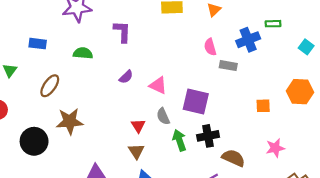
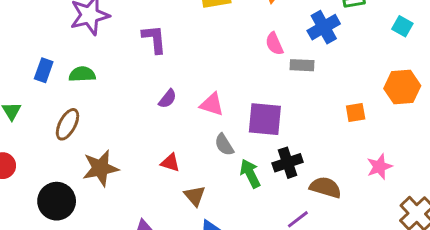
blue rectangle: (38, 44) -> (44, 70), turned -70
green semicircle: (83, 53) -> (82, 74), moved
red triangle: (138, 126) -> (170, 163), moved, turned -32

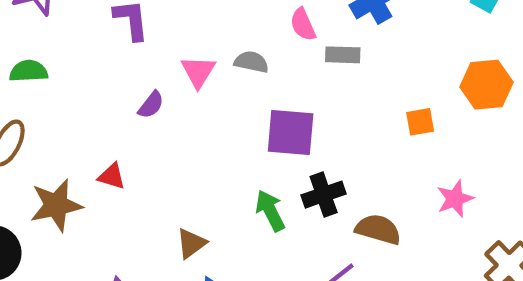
pink triangle: (212, 104) -> (198, 72), moved, turned 45
gray semicircle: (224, 145) -> (251, 62), moved, turned 135
red triangle: (170, 163) -> (112, 176), moved
brown triangle: (195, 196) -> (191, 243), turned 35

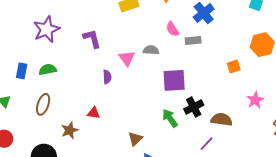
purple semicircle: (151, 105) -> (107, 77), turned -32
brown star: (56, 205) -> (70, 130), size x0.7

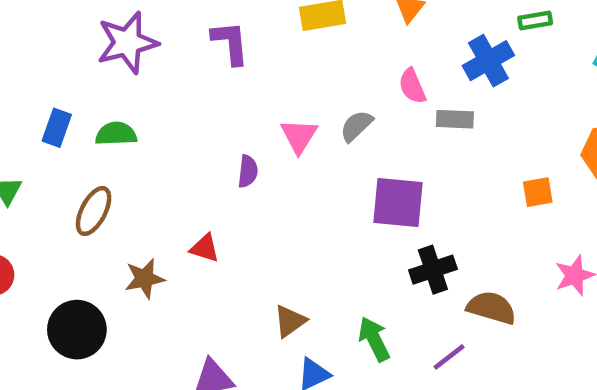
purple L-shape: (92, 39) -> (230, 43), moved
gray semicircle: (151, 50) -> (356, 126), turned -56
green arrow: (170, 118) -> (374, 339), moved

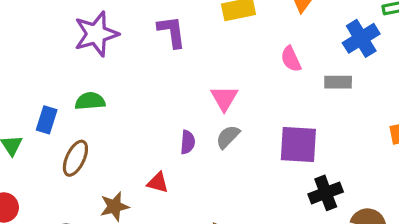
pink semicircle: (412, 86) -> (291, 59), moved
gray semicircle: (356, 126) -> (228, 137), moved
blue rectangle: (57, 128) -> (47, 120), moved
purple semicircle: (248, 171) -> (188, 142), moved

